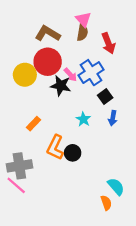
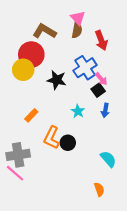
red circle: (48, 62) -> (31, 55), moved
pink arrow: (70, 75) -> (101, 79), moved
cyan semicircle: (116, 186) -> (108, 159), moved

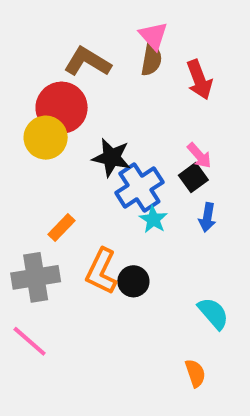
blue cross: (85, 68) -> (139, 187), moved
gray cross: (18, 155) -> (36, 277), moved

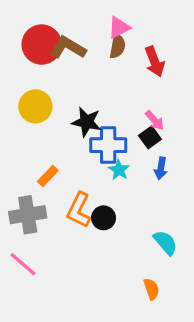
pink triangle: (153, 36) -> (119, 28), turned 45
red circle: (62, 108) -> (42, 45), moved
blue cross: (139, 187) -> (108, 145), turned 33

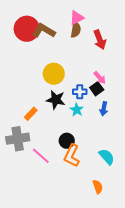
yellow circle: (35, 106) -> (54, 74), moved
black star: (87, 122) -> (56, 100), moved
blue cross: (108, 145) -> (80, 92), moved, size x0.6
orange L-shape: (79, 210) -> (72, 156), moved
pink line: (23, 264) -> (41, 156), moved

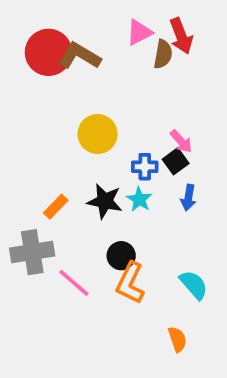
brown semicircle: (76, 30) -> (163, 54), moved
red arrow: (100, 40) -> (181, 36), moved
black star: (56, 100) -> (105, 201), moved

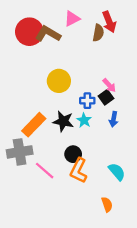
pink triangle: (139, 32) -> (72, 19), moved
orange rectangle: (56, 207) -> (34, 125), size x1.6

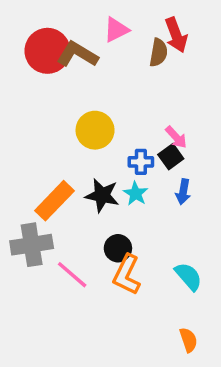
orange semicircle: (107, 204) -> (188, 340), moved

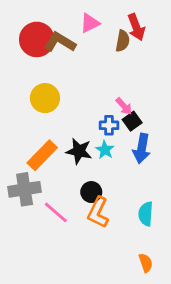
yellow circle: (95, 130) -> (45, 98), moved
pink arrow: (176, 137) -> (124, 106), moved
blue arrow: (183, 192) -> (142, 148), size x1.5
cyan semicircle: (188, 276) -> (146, 214), turned -135

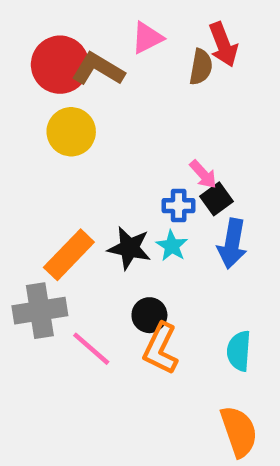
yellow circle: (45, 98) -> (71, 132), moved
orange semicircle: (146, 263) -> (239, 431), size x1.6

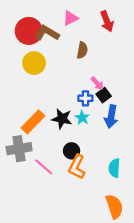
brown semicircle: (201, 67) -> (82, 50), moved

